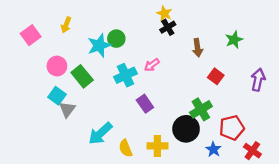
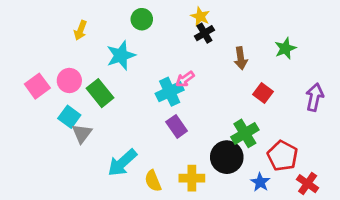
pink square: (31, 35) -> (37, 86), moved
green circle: (116, 39) -> (142, 19), moved
cyan cross: (125, 75) -> (170, 92), moved
red pentagon: (232, 128) -> (282, 156), turned -30

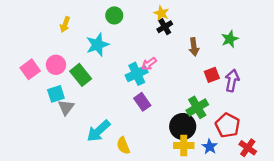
red square: (263, 93) -> (212, 75), turned 32
purple arrow: (315, 97) -> (232, 80), moved
cyan square: (69, 117) -> (56, 94), turned 36
yellow cross: (192, 178) -> (184, 146), moved

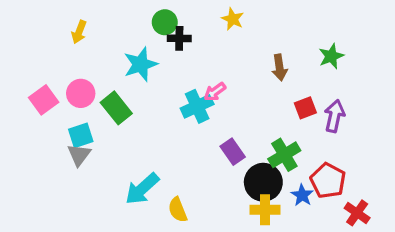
yellow arrow: (65, 24) -> (79, 32), moved
black cross: (165, 27) -> (179, 38), moved, turned 32
purple rectangle: (142, 102) -> (233, 152), moved
gray triangle: (66, 107) -> (79, 155), moved
blue star: (210, 147) -> (302, 195), moved

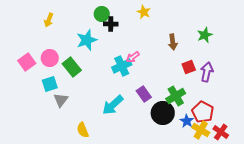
gray triangle: (79, 155) -> (61, 100), moved
cyan arrow: (142, 189) -> (113, 105), moved
yellow semicircle: (178, 210) -> (83, 130), moved
yellow cross: (265, 210) -> (201, 130), moved, turned 30

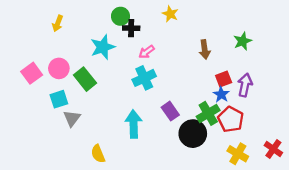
pink arrow: (133, 57) -> (147, 52), moved
cyan arrow: (113, 105) -> (134, 124), turned 130
red pentagon: (203, 112) -> (231, 119), moved
blue star: (187, 121) -> (221, 94), moved
red cross: (221, 132) -> (273, 149), moved

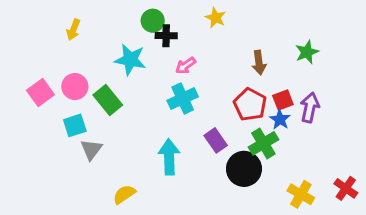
cyan star: (103, 47) -> (130, 60), turned 30
red pentagon: (231, 119) -> (250, 105), moved
yellow semicircle: (98, 154) -> (124, 194), turned 78

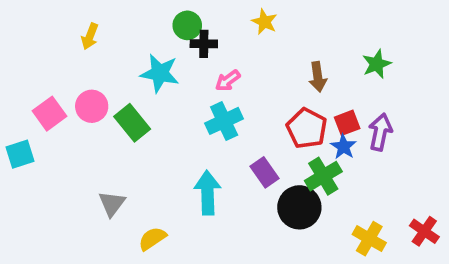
cyan square: (75, 125) -> (20, 154), moved
gray triangle: (91, 149) -> (112, 204), moved

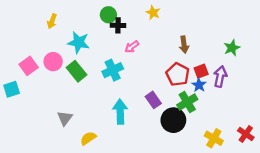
green star: (377, 64) -> (232, 48), moved
cyan star: (160, 73) -> (79, 42), moved
cyan cross: (224, 121) -> (113, 70), moved

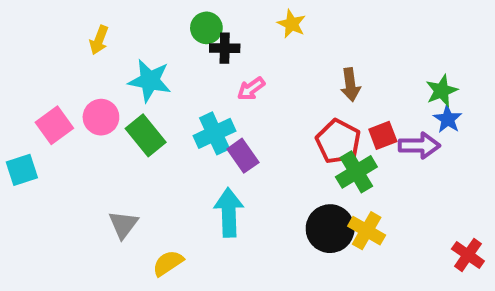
purple arrow: (220, 76) -> (419, 146), turned 78
blue star: (199, 85) -> (448, 119), moved
purple rectangle: (153, 100) -> (243, 156), moved
green cross: (187, 102) -> (356, 172), moved
yellow cross: (214, 138) -> (367, 231), moved

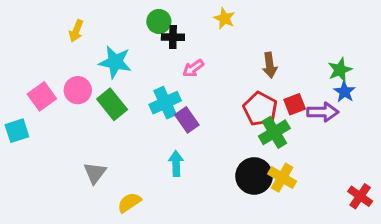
cyan arrow: (229, 212) -> (176, 163), size x0.7

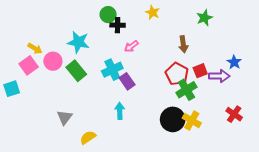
yellow arrow: (76, 31) -> (35, 48), moved, turned -80
green star: (340, 70) -> (204, 18), moved
red cross: (360, 196) -> (234, 114), moved

